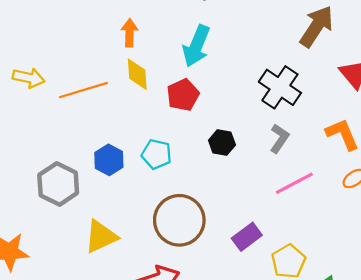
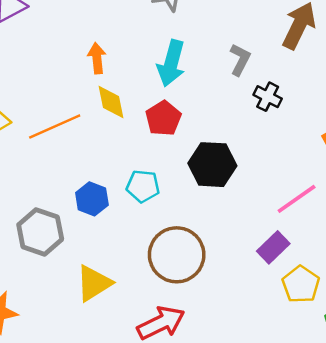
black cross: (280, 87) -> (268, 97), size x0.6
gray L-shape: (279, 138) -> (240, 60), moved
black hexagon: (222, 143) -> (212, 165), size x1.6
purple rectangle: (247, 237) -> (273, 247), moved

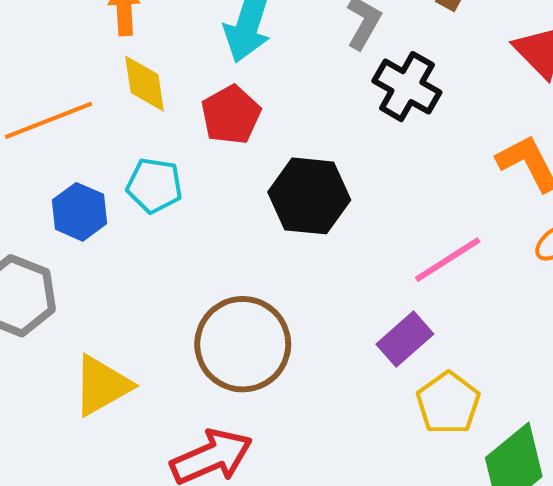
black cross: (268, 97) -> (407, 87), size x1.4
cyan pentagon: (143, 186) -> (154, 185), moved
blue hexagon: (92, 199) -> (80, 212), moved

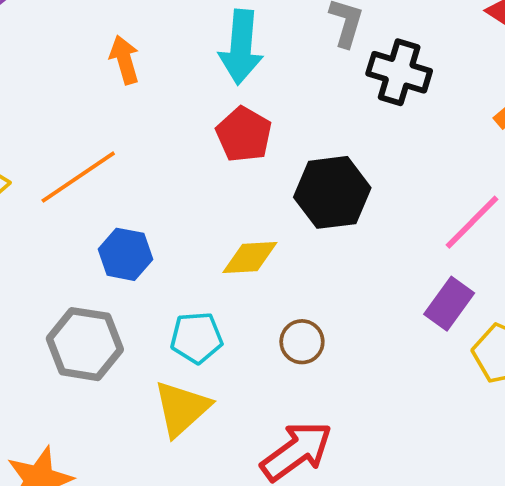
yellow diamond: (144, 84) -> (250, 258), moved, turned -72
cyan pentagon: (154, 185) -> (196, 338), moved
brown circle: (243, 344) -> (302, 342), size x0.5

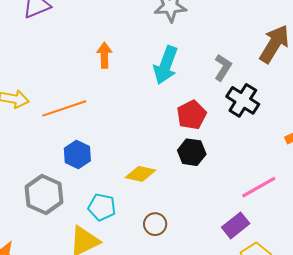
red pentagon: (244, 134) -> (191, 115), moved
black hexagon: (332, 192) -> (192, 152), size x0.7

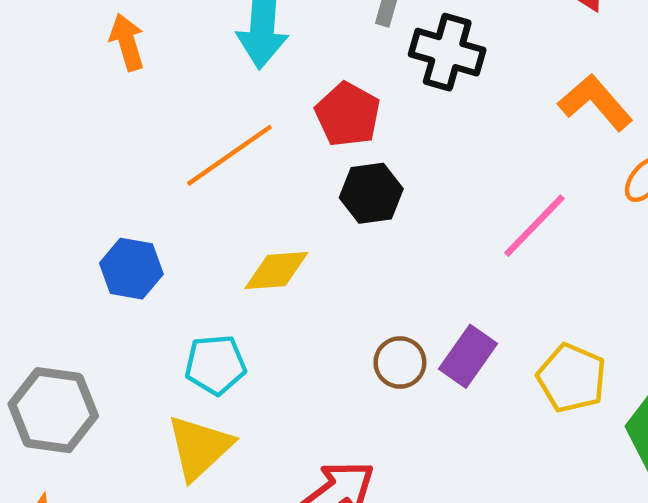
orange line: (64, 108) -> (229, 155), moved
gray hexagon: (44, 195) -> (53, 410), moved
brown circle: (155, 224) -> (400, 362), moved
purple rectangle: (236, 225) -> (468, 356), moved

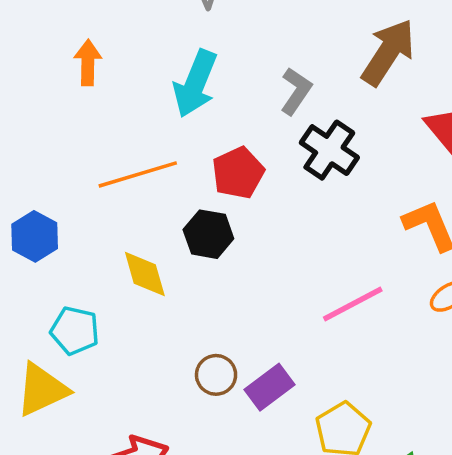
black hexagon: (371, 193) -> (208, 234), moved
yellow diamond: (276, 270) -> (145, 274), turned 60

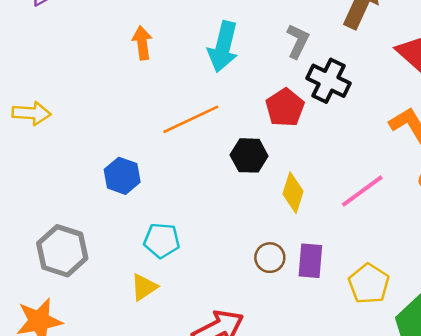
red pentagon: (238, 173) -> (285, 108), moved
yellow diamond: (145, 274) -> (293, 193), moved, turned 42
purple rectangle: (269, 387) -> (310, 261), turned -40
yellow triangle: (42, 390) -> (144, 287), size x0.7

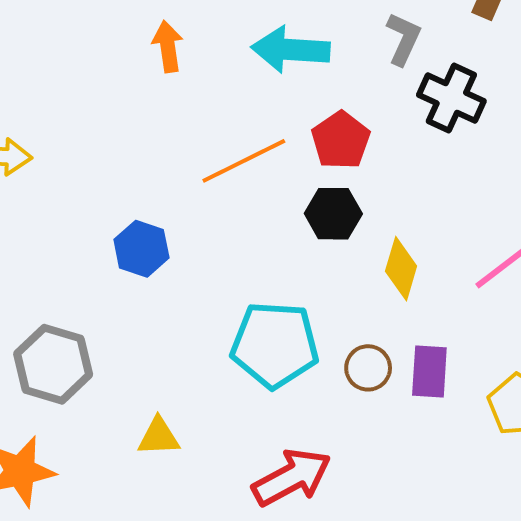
cyan arrow: (223, 47) -> (291, 50), turned 81
red pentagon: (285, 108) -> (341, 140), moved
cyan pentagon: (162, 240) -> (275, 345), moved, size x1.6
yellow triangle: (144, 287) -> (159, 437), moved, turned 32

